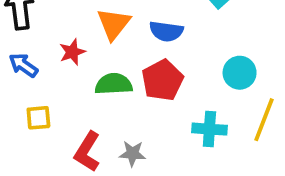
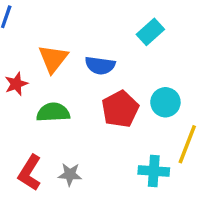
red pentagon: (162, 80) -> (120, 109), moved
cyan cross: (209, 129) -> (154, 171), moved

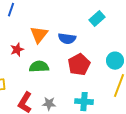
cyan circle: (165, 102) -> (115, 61), moved
cyan cross: (154, 171) -> (84, 102), moved

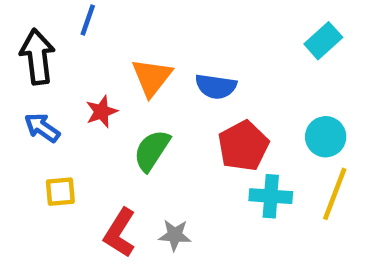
cyan rectangle: (97, 19) -> (323, 41), moved
green semicircle: (39, 67) -> (152, 150), turned -54
cyan cross: (84, 102) -> (271, 196), moved

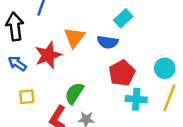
cyan rectangle: (323, 41) -> (123, 18), moved
red star: (101, 112) -> (48, 55), size x1.6
green semicircle: (152, 150) -> (74, 93), moved

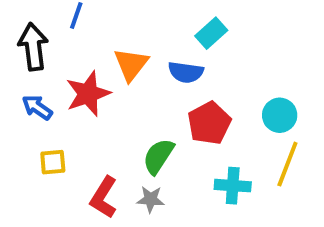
green semicircle: (74, 93) -> (158, 156), moved
cyan cross: (136, 99) -> (233, 186), moved

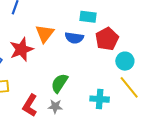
cyan rectangle: (211, 33) -> (88, 17), turned 49
red pentagon: (209, 123) -> (107, 39), moved
yellow line: (287, 164) -> (129, 87), turned -60

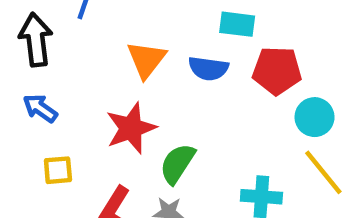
red pentagon: (107, 39) -> (277, 71), turned 30
red star: (21, 49) -> (131, 128), moved

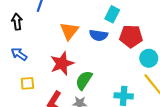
cyan rectangle: (237, 24) -> (112, 14), turned -70
black arrow: (36, 40) -> (17, 22), size x0.7

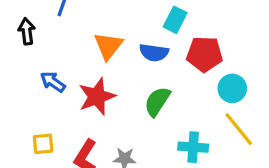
blue arrow: (19, 54) -> (53, 82), moved
green semicircle: (84, 80) -> (157, 101), moved
yellow square: (27, 83) -> (43, 144), moved

